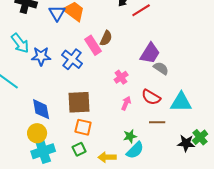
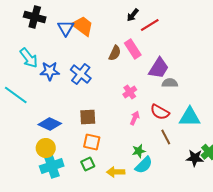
pink rectangle: (93, 45) -> (133, 49), moved
gray semicircle: (161, 68) -> (170, 83), turned -35
brown square: (79, 102) -> (88, 117), size x0.7
blue diamond: (41, 109) -> (50, 124), turned -55
brown line: (157, 122) -> (166, 137), turned 63

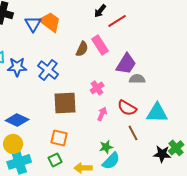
brown square: (88, 117) -> (65, 103), moved, size x1.4

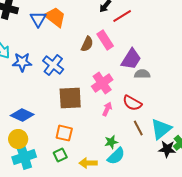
pink cross: (97, 88) -> (102, 83), size x1.5
cyan triangle: (157, 113) -> (161, 129), moved, turned -40

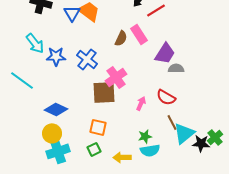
pink cross: (102, 83) -> (116, 77), moved
cyan triangle: (161, 129) -> (184, 133), moved
cyan semicircle: (116, 156) -> (150, 150), turned 36

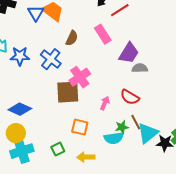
brown semicircle: (121, 38) -> (72, 38), moved
orange square: (98, 127) -> (80, 127), moved
green star: (145, 136) -> (122, 127), moved
cyan semicircle: (150, 150) -> (114, 138), moved

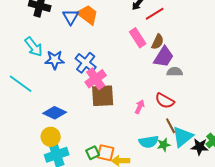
brown semicircle: (72, 38) -> (158, 42), moved
pink cross: (80, 77) -> (96, 79), moved
orange square: (80, 127) -> (106, 153), moved
green star: (122, 127) -> (164, 145), moved

